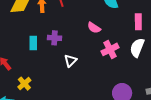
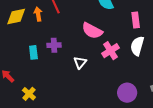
pink semicircle: (94, 28) -> (92, 31), size x1.5
white triangle: (70, 61) -> (80, 63), moved

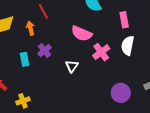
orange arrow: (38, 14) -> (30, 28), moved
purple cross: (54, 45) -> (45, 51), turned -32
yellow cross: (29, 94) -> (23, 101), turned 32

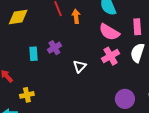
orange arrow: (30, 28) -> (76, 16), moved
pink semicircle: (82, 34) -> (109, 32), moved

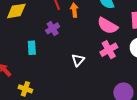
purple cross: (54, 48) -> (53, 28), moved
yellow cross: (27, 95) -> (25, 89), turned 32

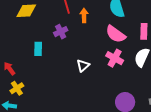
pink cross: (109, 50) -> (115, 58), turned -36
yellow cross: (25, 89) -> (17, 88), moved, turned 32

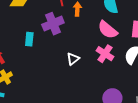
purple cross: (61, 32) -> (53, 24), size x1.5

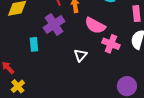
pink semicircle: (108, 30) -> (95, 26), moved

